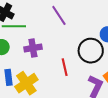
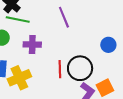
black circle: (91, 51) -> (80, 68), moved

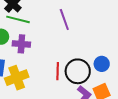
purple cross: (32, 44) -> (21, 44), moved
blue circle: (108, 45) -> (102, 64), moved

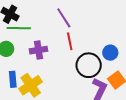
purple cross: (21, 44) -> (38, 50), moved
red line: (58, 71) -> (70, 41), moved

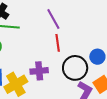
purple cross: (38, 50) -> (39, 71), moved

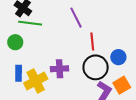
red line: (58, 43) -> (92, 41), moved

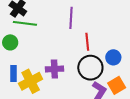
purple line: (76, 18) -> (71, 18), turned 30

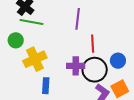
purple cross: (54, 69) -> (76, 66), moved
blue rectangle: (13, 73) -> (46, 86), moved
yellow cross: (31, 81) -> (35, 59), moved

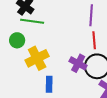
purple line: (78, 19) -> (91, 15), moved
purple cross: (76, 66) -> (78, 63), turned 30

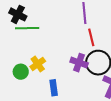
green circle: (17, 40) -> (21, 72), moved
yellow cross: (37, 58) -> (38, 64), size x0.7

